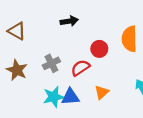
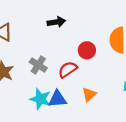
gray cross: (51, 63) -> (38, 65), turned -30
cyan star: (54, 97) -> (41, 99), turned 30

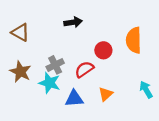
gray cross: (38, 65) -> (55, 65), turned 30
cyan star: (41, 99) -> (50, 83), moved

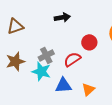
brown triangle: (20, 32) -> (15, 26), turned -48
brown star: (20, 72) -> (15, 61), turned 30
orange triangle: (106, 94) -> (88, 89), moved

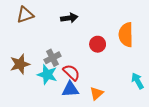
brown triangle: (15, 26) -> (25, 15), moved
red semicircle: (72, 59) -> (71, 72), moved, turned 78

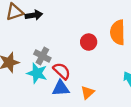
black arrow: (69, 18) -> (34, 15), moved
gray cross: (52, 58) -> (42, 56), turned -35

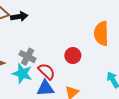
red circle: (89, 42) -> (73, 56), moved

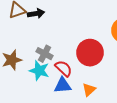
red circle: (73, 56) -> (90, 53), size x1.6

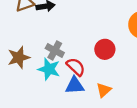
red circle: (90, 53) -> (105, 49), size x0.7

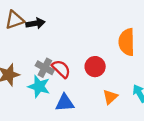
red semicircle: (76, 67) -> (61, 69), moved
orange triangle: (104, 90) -> (110, 97), moved

